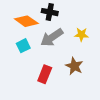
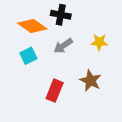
gray arrow: (52, 38) -> (63, 46), size x0.7

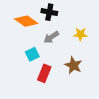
cyan square: (28, 56) -> (32, 54), moved

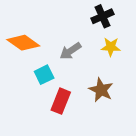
black cross: (49, 12) -> (102, 16), moved, turned -35
orange diamond: (26, 21) -> (23, 43), moved

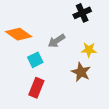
yellow star: (111, 47) -> (89, 50), moved
red rectangle: (61, 101) -> (36, 88), moved

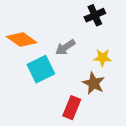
cyan square: (35, 60) -> (41, 69), size x1.5
red rectangle: (36, 88) -> (72, 108), moved

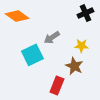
black cross: (95, 15) -> (85, 13), moved
orange diamond: (22, 40) -> (17, 16), moved

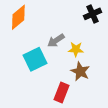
orange diamond: (17, 16) -> (18, 17), turned -75
yellow star: (81, 46) -> (76, 49), moved

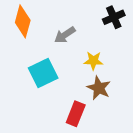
orange diamond: (18, 17) -> (23, 21), turned -35
gray arrow: (56, 40) -> (65, 35), moved

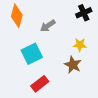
yellow star: (93, 61) -> (80, 45), moved
red rectangle: (76, 114) -> (40, 84), moved, turned 30

